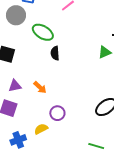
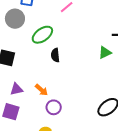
green ellipse: (43, 32) -> (42, 35), turned -65
purple circle: (57, 113) -> (54, 107), moved

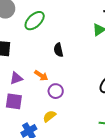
black semicircle: (55, 55) -> (58, 50), moved

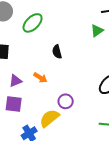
purple circle: (56, 91) -> (66, 101), moved
yellow semicircle: (49, 116) -> (49, 118), size x1.5

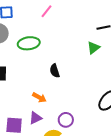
green ellipse: (33, 23) -> (29, 43), turned 40
purple triangle: (15, 81) -> (35, 118), moved

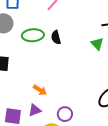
green triangle: (93, 48) -> (97, 44), turned -40
black semicircle: (55, 71) -> (56, 37), moved

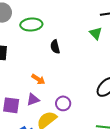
black semicircle: (56, 37) -> (55, 47), moved

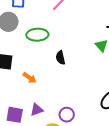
orange arrow: (38, 79) -> (30, 78), moved

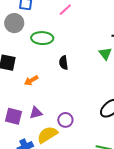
orange arrow: (30, 78) -> (31, 80), turned 112

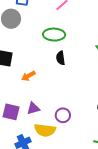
green ellipse: (42, 38) -> (54, 35), moved
yellow semicircle: (47, 135) -> (45, 130), turned -140

